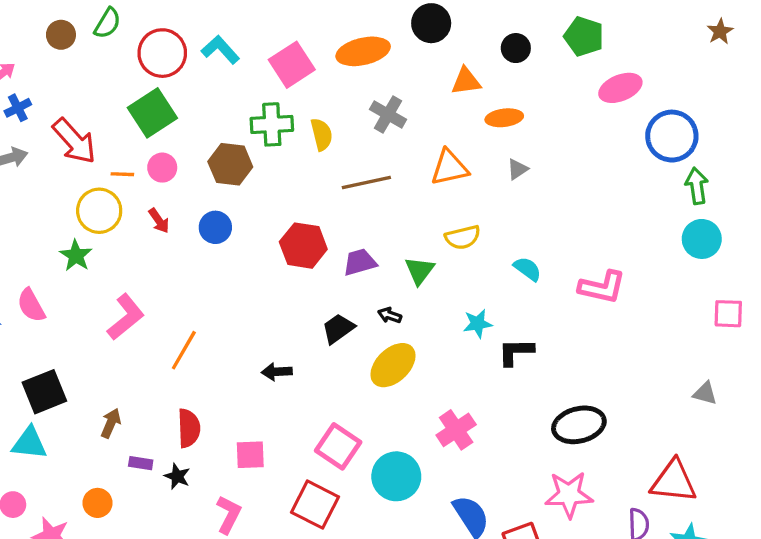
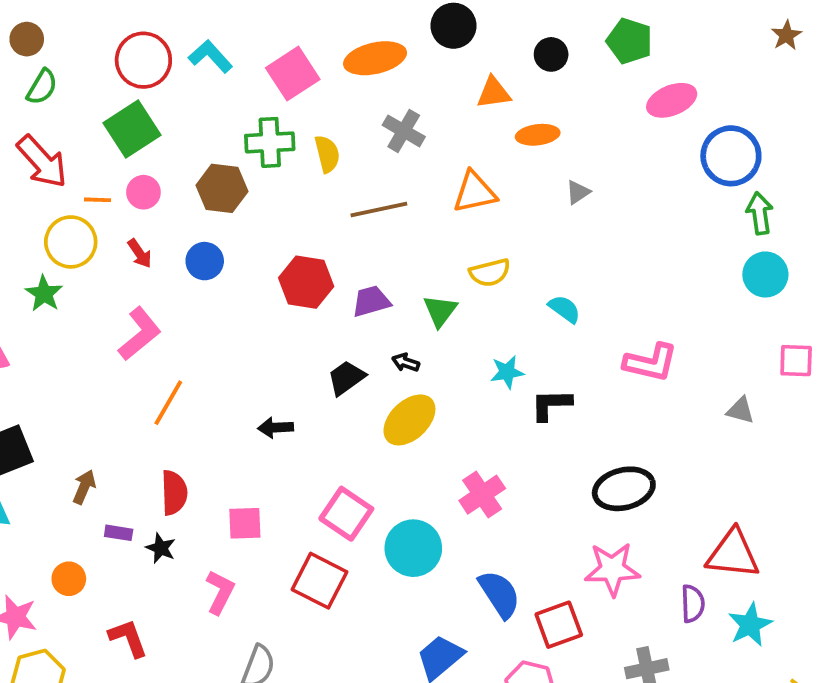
green semicircle: (107, 23) -> (42, 87), moved
gray triangle: (517, 169) -> (578, 192), moved
pink L-shape: (602, 287) -> (651, 363), moved
pink L-shape: (126, 317) -> (140, 334), moved
gray triangle: (705, 393) -> (741, 410), moved

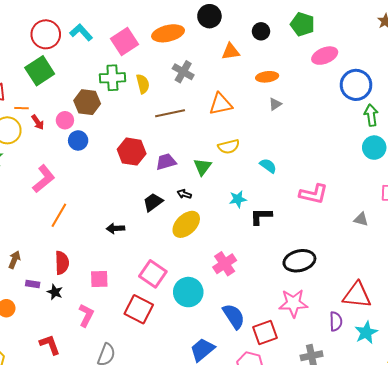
orange ellipse: (538, 135) -> (267, 77), moved
pink circle: (143, 192) -> (65, 120), moved
red arrow: (140, 253) -> (38, 122), moved
red L-shape: (128, 638) -> (50, 345), moved

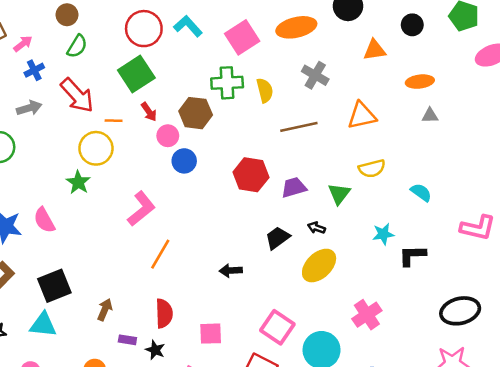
gray triangle: (275, 104) -> (430, 116), turned 32
red arrow: (38, 122) -> (149, 112), moved

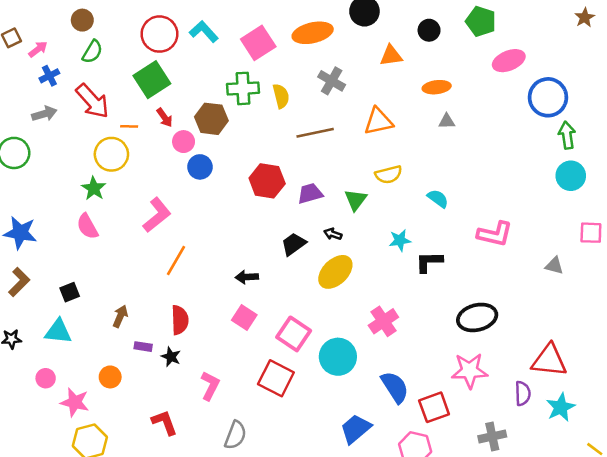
pink semicircle: (44, 220) -> (87, 226), moved
black square: (54, 286) -> (70, 292), size x0.6
pink square: (211, 334) -> (244, 317), moved, turned 35

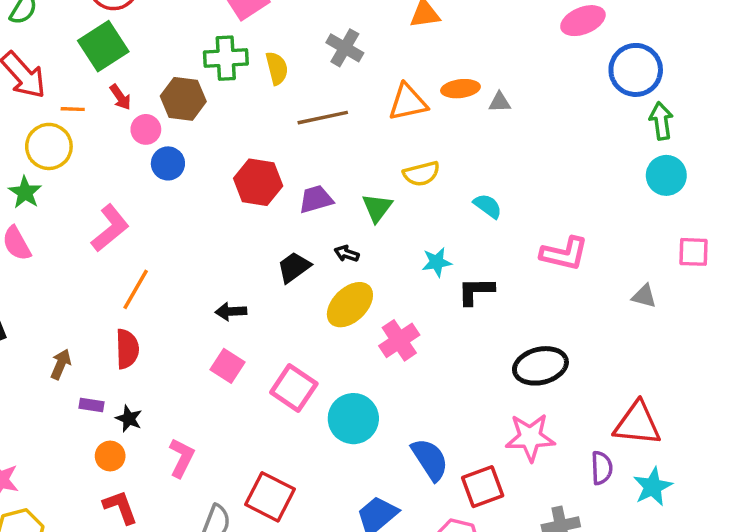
orange ellipse: (437, 87) -> (460, 89), moved
red semicircle: (180, 320) -> (127, 349), moved
pink cross: (383, 321) -> (399, 340), moved
orange circle: (110, 377) -> (110, 456), moved
red square: (276, 378) -> (270, 497), moved

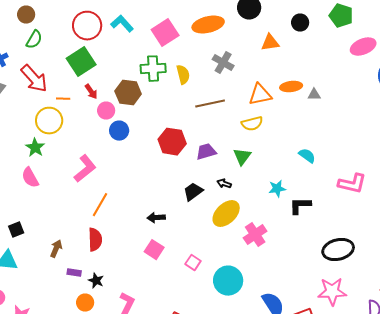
yellow semicircle: (421, 174) -> (252, 124), moved
pink square: (294, 388) -> (193, 263), size x0.6

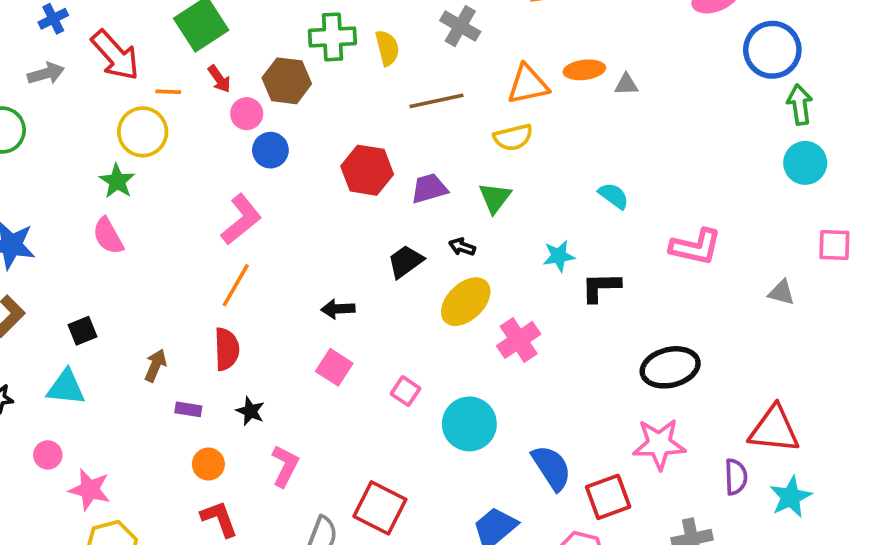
pink L-shape: (85, 169) -> (241, 219), moved
black star: (96, 281) -> (250, 411), moved

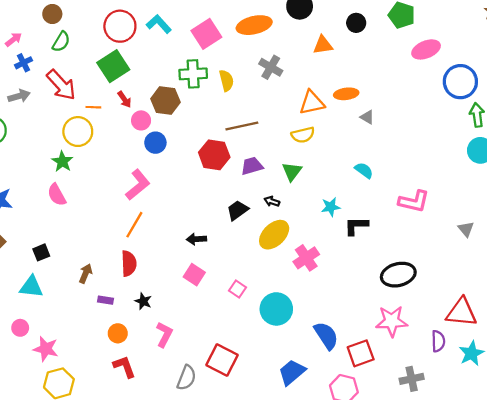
gray triangle: (626, 84) -> (367, 117), moved, turned 32
brown line: (437, 101) -> (242, 126), moved
gray triangle: (781, 293) -> (466, 229), turned 35

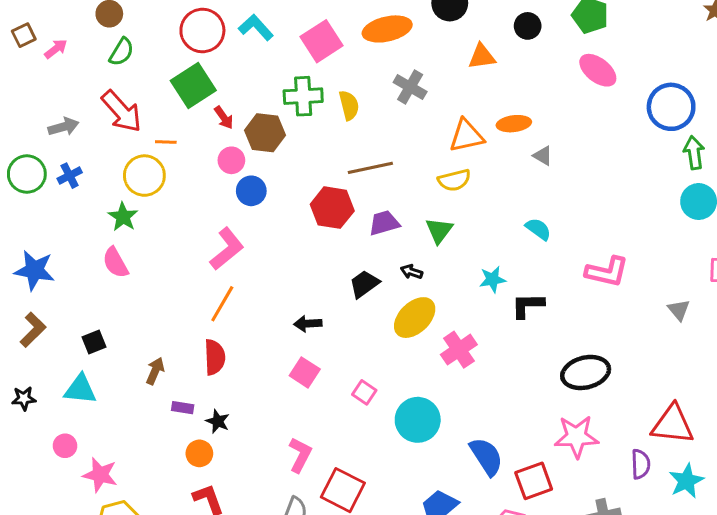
pink ellipse: (426, 49) -> (598, 70), moved, turned 60
blue cross: (23, 63) -> (70, 176), moved
red arrow: (124, 99) -> (224, 118), moved
black star: (143, 301) -> (218, 421), moved
pink L-shape: (164, 334) -> (300, 455), moved

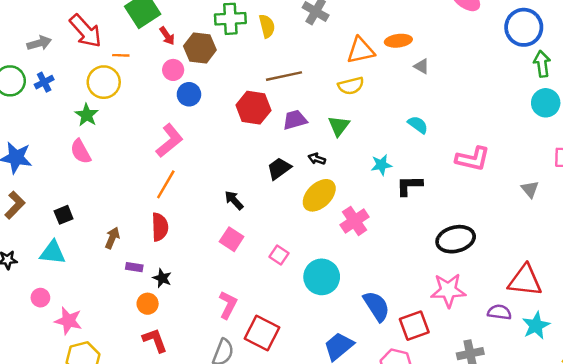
black arrow: (308, 324) -> (234, 200), turned 50
purple semicircle: (641, 464) -> (499, 312), turned -80

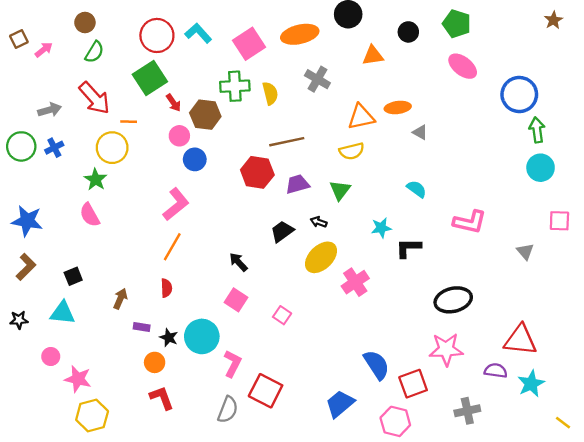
red semicircle: (160, 227) -> (166, 288), size x0.7
cyan circle: (322, 277) -> (202, 336), moved

